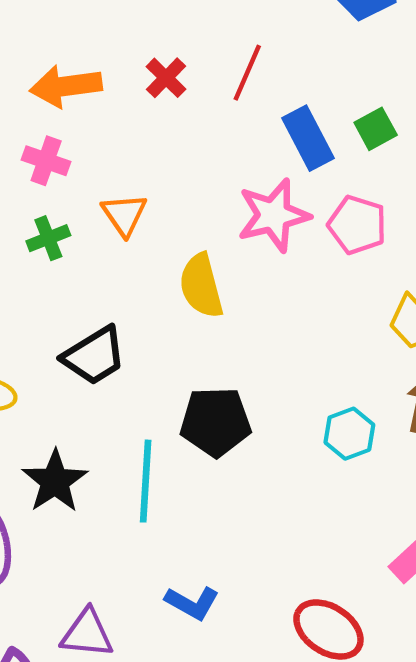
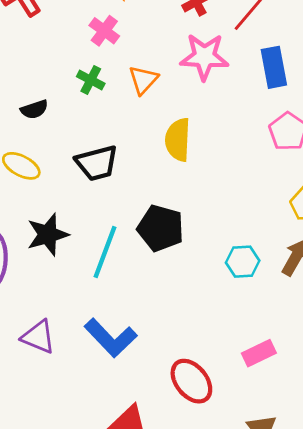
pink star: (274, 215) -> (204, 57), moved
green cross: (48, 238) -> (91, 80), turned 32
blue L-shape: (192, 603) -> (111, 338), size x1.5

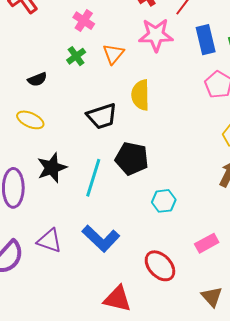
green cross: (91, 80) -> (76, 56), turned 30
black trapezoid: (97, 163) -> (102, 116), moved
cyan hexagon: (243, 262) -> (164, 201), moved

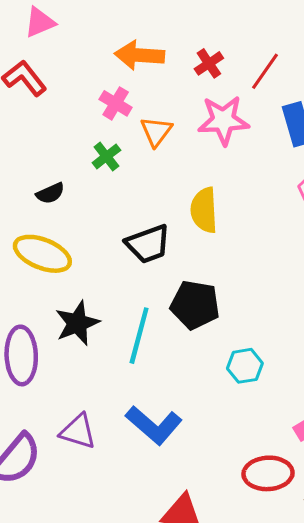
orange triangle: (113, 54) -> (156, 131), moved
yellow ellipse: (30, 120) -> (42, 254), size x1.4
red ellipse: (160, 266) -> (268, 473), moved, turned -48

